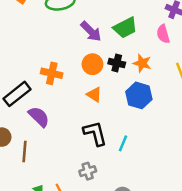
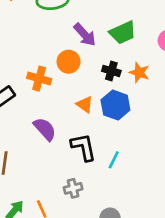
orange circle: (92, 64) -> (69, 62), moved
blue hexagon: (139, 95) -> (115, 105), moved
purple semicircle: (39, 117) -> (45, 129), moved

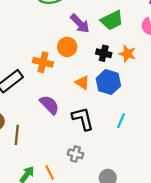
cyan line: (114, 160) -> (121, 121), moved
gray cross: (73, 188) -> (75, 154), turned 32

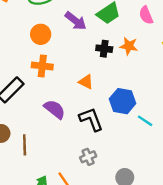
orange circle: (67, 47) -> (41, 34), moved
blue hexagon: (108, 82) -> (123, 101), moved
cyan line: (121, 121) -> (145, 121), moved, turned -72
gray cross: (75, 154) -> (88, 157), turned -32

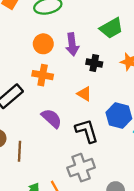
purple arrow: (76, 21) -> (72, 44), moved, turned 40
black cross: (104, 49) -> (94, 63), moved
gray cross: (88, 157) -> (81, 168), size x1.6

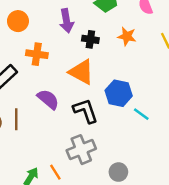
orange circle: (43, 44) -> (18, 21), moved
orange triangle: (84, 94) -> (81, 72), size x1.6
brown line: (20, 151) -> (16, 119), moved

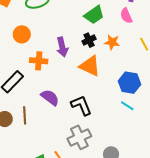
purple arrow: (66, 21) -> (62, 47), moved
black cross: (90, 39) -> (89, 40), moved, turned -32
orange triangle: (81, 72) -> (90, 66), moved
blue hexagon: (119, 93) -> (130, 83), moved

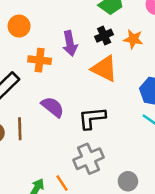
black L-shape: (81, 105) -> (92, 118), turned -75

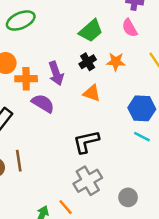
orange cross: (40, 60) -> (26, 79), moved
orange triangle: (104, 69) -> (92, 93), size x0.7
purple semicircle: (53, 107) -> (43, 103), moved

